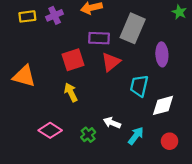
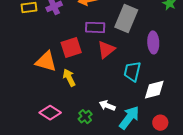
orange triangle: (24, 76) -> (46, 62), moved
cyan arrow: (136, 136) -> (129, 118), size x1.4

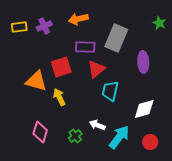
cyan trapezoid: (132, 72) -> (110, 91), moved
pink diamond: (50, 113) -> (40, 132), turned 75

